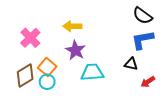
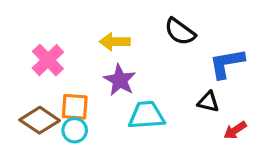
black semicircle: (143, 16) -> (180, 32), moved
orange square: (47, 67) -> (75, 107), turned -36
brown diamond: (25, 75) -> (40, 120), turned 65

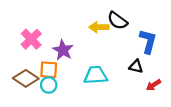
yellow arrow: (115, 42) -> (99, 27), moved
blue L-shape: (227, 63) -> (148, 41), turned 115
purple star: (120, 80) -> (63, 50), moved

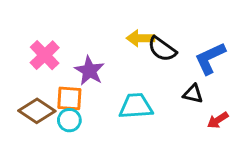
black semicircle: (117, 21) -> (162, 49), moved
blue L-shape: (148, 41) -> (210, 58), turned -130

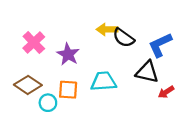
black triangle: (193, 94) -> (147, 72), size x1.5
orange square: (69, 98) -> (68, 90), moved
cyan circle: (69, 120) -> (48, 103), moved

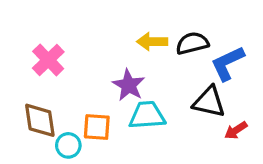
black semicircle: (124, 38) -> (192, 43), moved, turned 130
purple star: (68, 54) -> (129, 85), moved
brown diamond: (28, 85) -> (40, 120), turned 48

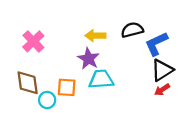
yellow arrow: (152, 42) -> (95, 36), moved
black triangle: (209, 102) -> (162, 70), moved, turned -45

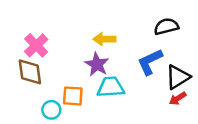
black semicircle: (132, 30) -> (166, 26), moved
blue L-shape: (156, 44) -> (150, 62), moved
brown diamond: (28, 83) -> (30, 72), moved

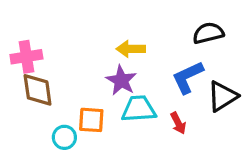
pink cross: (36, 45) -> (26, 57), moved, turned 35
red arrow: (178, 98) -> (178, 123), moved, turned -84

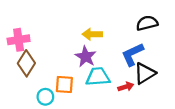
brown diamond: (38, 90) -> (26, 63), turned 40
black triangle: (222, 96) -> (145, 73), moved
red arrow: (178, 123) -> (126, 87), turned -80

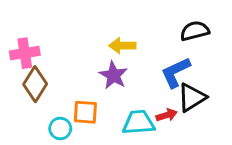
cyan trapezoid: (98, 77) -> (139, 123), moved

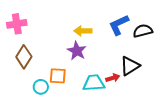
black semicircle: (195, 31) -> (143, 31), moved
pink cross: (25, 53) -> (17, 24), moved
blue L-shape: (176, 72) -> (119, 25), moved

